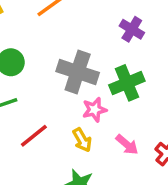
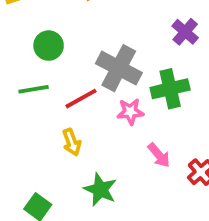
red line: (34, 136) -> (81, 99), moved
yellow arrow: (82, 140) -> (72, 142), moved

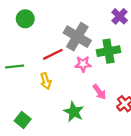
green circle: (49, 46) -> (25, 19), moved
green line: (34, 89) -> (15, 67), moved
green star: (100, 190) -> (74, 112), moved

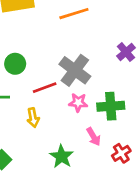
green circle: (25, 19) -> (15, 64), moved
green cross: (108, 51) -> (111, 106), moved

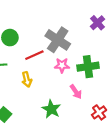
red cross: (121, 153) -> (99, 112), moved

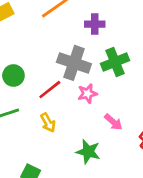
purple cross: (98, 23) -> (95, 24), moved, turned -32
green cross: (88, 67) -> (115, 62), moved

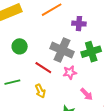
green circle: (13, 76) -> (20, 46), moved
red line: (50, 90) -> (43, 68), turned 66

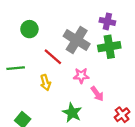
purple cross: (79, 24) -> (107, 21), moved
pink star: (70, 72) -> (81, 76), moved

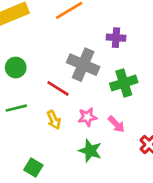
green circle: (29, 29) -> (16, 68), moved
green cross: (109, 47) -> (124, 83), moved
pink star: (81, 76) -> (87, 117), moved

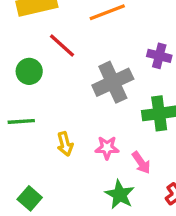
gray cross: (83, 65) -> (113, 82), turned 32
red line: (58, 88) -> (62, 45), moved
green star: (90, 151) -> (120, 195), moved

